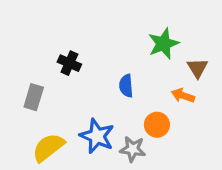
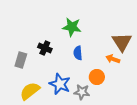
green star: (163, 44) -> (72, 27), moved, turned 30
black cross: (69, 63) -> (45, 48), moved
brown triangle: (197, 68) -> (122, 42), size x1.5

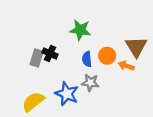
gray rectangle: (21, 60) -> (37, 58), moved
orange circle: (97, 77) -> (107, 56), moved
gray star: (82, 92) -> (90, 83), moved

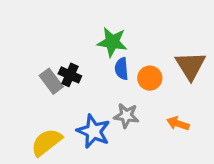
gray rectangle: (37, 58) -> (51, 81), turned -54
blue semicircle: (87, 59) -> (122, 69), moved
orange arrow: (126, 66) -> (178, 123), moved

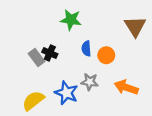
green star: (112, 42) -> (71, 20), moved
brown triangle: (190, 66) -> (135, 26), moved
orange arrow: (178, 123) -> (126, 87), size x1.5

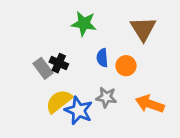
brown triangle: (135, 26) -> (143, 29), moved
yellow semicircle: (33, 101) -> (59, 101), moved

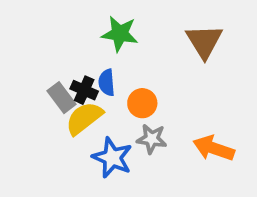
blue semicircle: (102, 58) -> (107, 83), moved
orange circle: (126, 66) -> (142, 103), moved
yellow semicircle: (59, 101) -> (84, 118), moved

